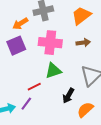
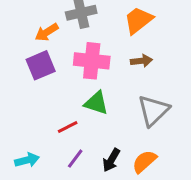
green triangle: (53, 71) -> (96, 103), turned 36
black arrow: (68, 96) -> (111, 160), moved
purple line: (26, 104) -> (75, 159), moved

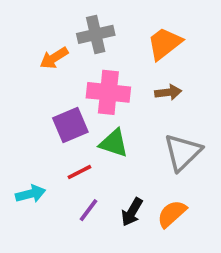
purple square: (41, 65) -> (70, 125), moved
cyan arrow: (27, 160) -> (30, 194), moved

